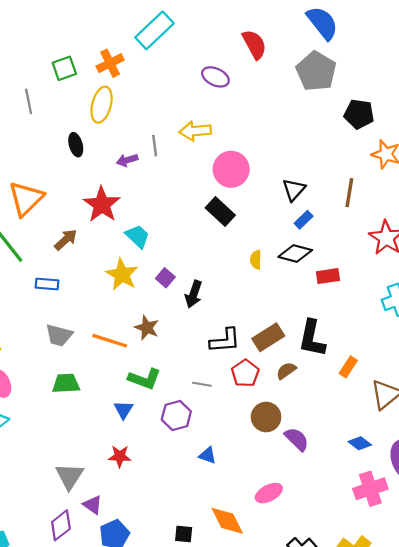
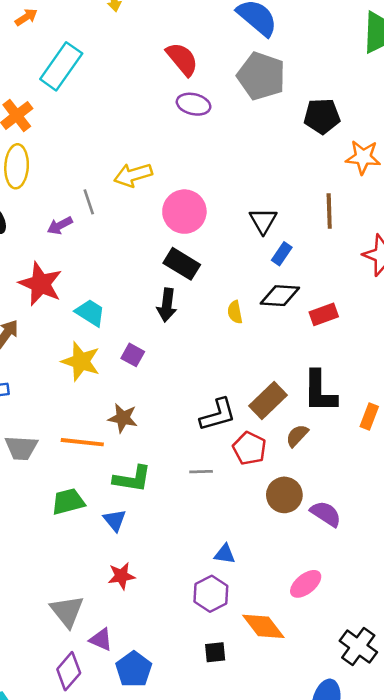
purple ellipse: (215, 77) -> (194, 104), moved
black arrow: (194, 294) -> (167, 305), moved
green trapezoid: (66, 383) -> (68, 502), moved
purple hexagon: (176, 415) -> (211, 594), moved

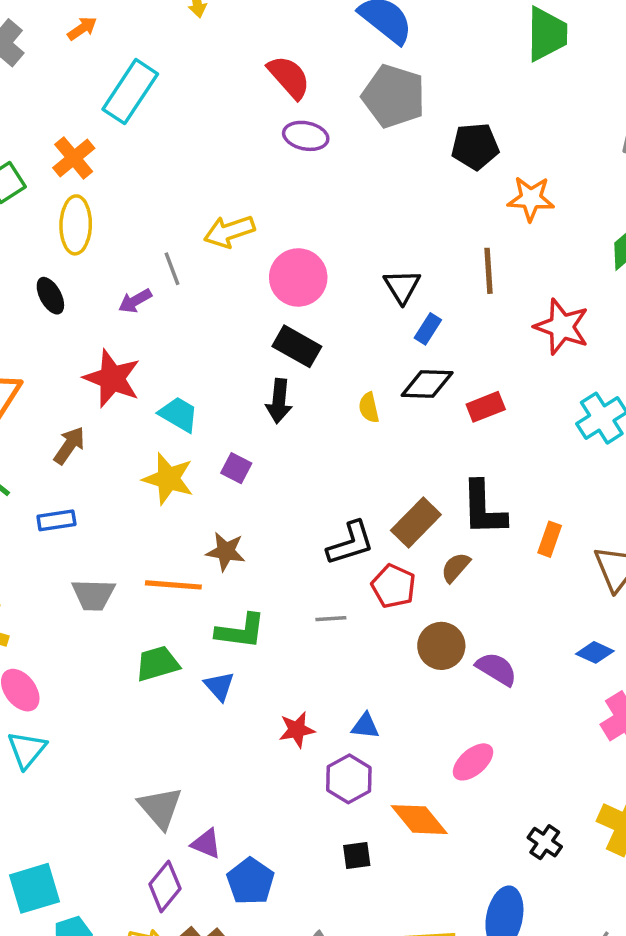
red star: (121, 576) -> (297, 730), moved
black cross: (358, 647) -> (545, 842), size x0.7

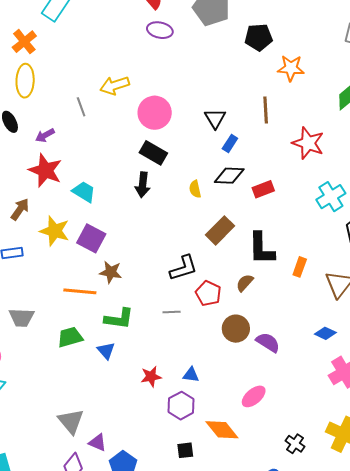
purple arrow: (135, 301) -> (45, 135), moved
purple square: (236, 468) -> (91, 238), moved, size x1.6
yellow star: (168, 479) -> (55, 231), moved
brown rectangle: (416, 522) -> (220, 230), moved
gray trapezoid: (93, 595) -> (22, 317), moved

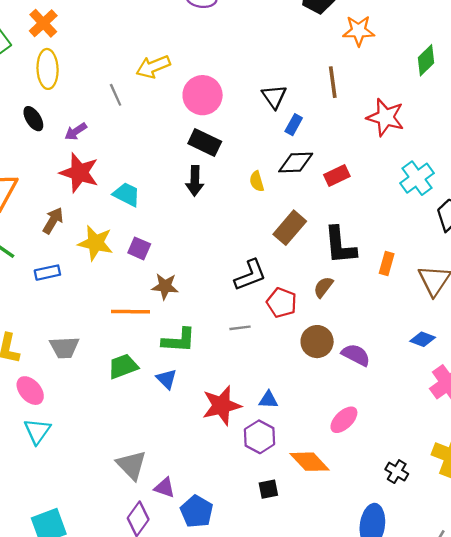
purple square: (91, 238) -> (139, 248), size x0.7
red star: (151, 377) -> (222, 405), size x1.6

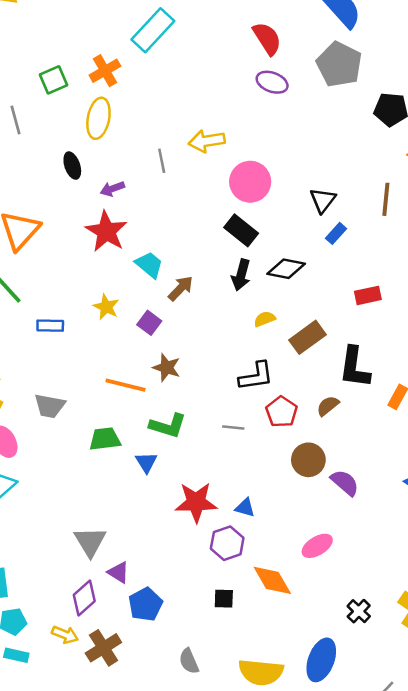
black diamond: (296, 163) -> (286, 269), moved
black arrow: (195, 181) -> (241, 275), moved
yellow semicircle: (257, 181) -> (265, 319), moved, turned 72
brown arrow: (53, 221) -> (181, 288), moved
yellow star: (96, 243) -> (106, 307), size x0.7

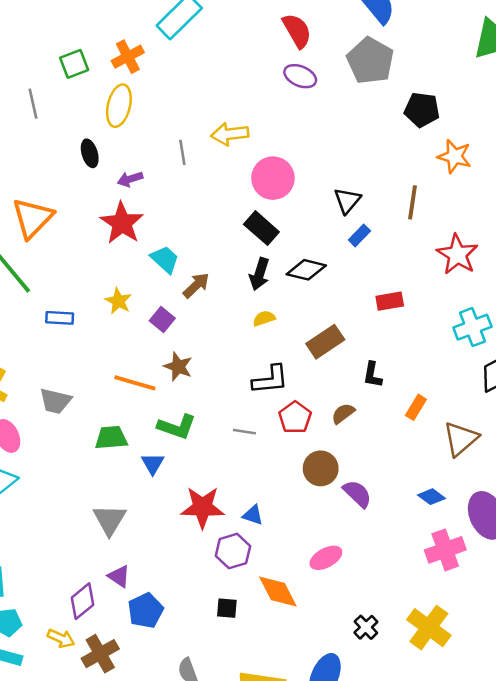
yellow semicircle: (265, 319) -> (264, 318), moved
black L-shape: (354, 367) -> (373, 375), size x0.6
gray triangle: (90, 542) -> (110, 520), moved

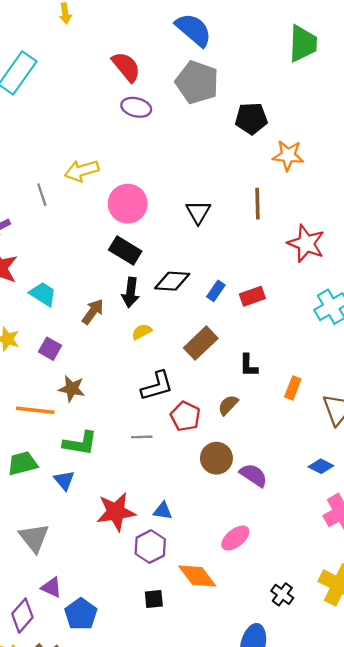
blue rectangle: (359, 235) -> (216, 291), moved
brown arrow: (196, 285) -> (93, 312), moved

